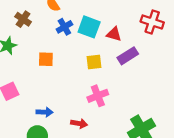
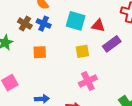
brown cross: (23, 19) -> (25, 24), moved
blue cross: (64, 27) -> (44, 24), moved, turned -32

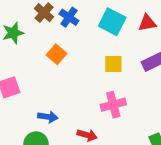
red triangle: (98, 26) -> (147, 23), moved, turned -32
orange square: (40, 52) -> (56, 54), turned 32

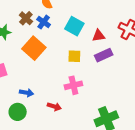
red triangle: (147, 23) -> (99, 36), moved
orange square: (56, 54) -> (34, 48), size x1.6

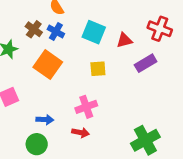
purple rectangle: (104, 55) -> (146, 63), moved
pink cross: (73, 85) -> (86, 107), moved

